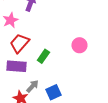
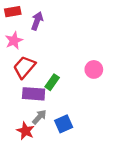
purple rectangle: (16, 66) -> (34, 94), moved

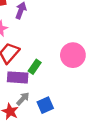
pink circle: (94, 69) -> (73, 55), size x1.5

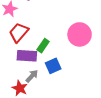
blue square: (45, 105) -> (53, 66), moved

